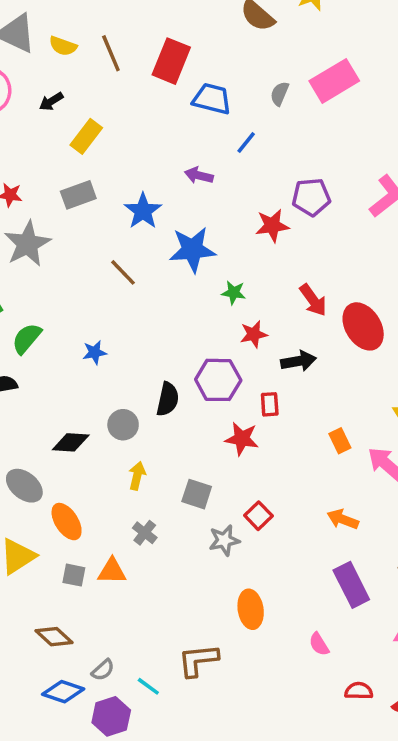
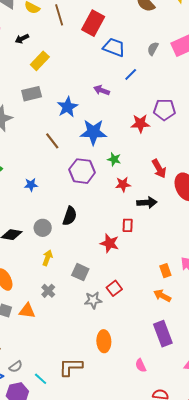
purple hexagon: (218, 380) -> (82, 171), moved
orange rectangle: (340, 441) -> (165, 271), moved

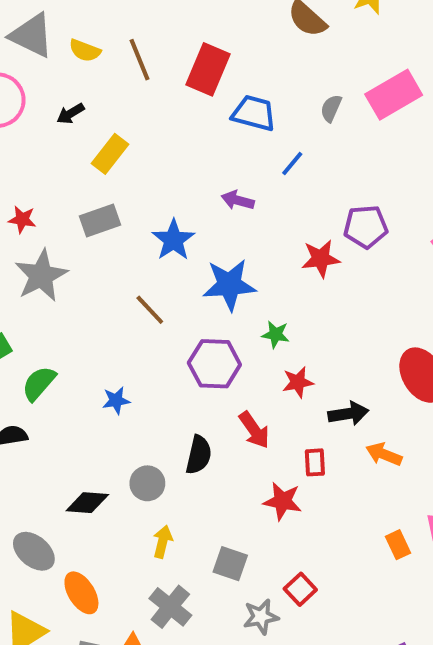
red arrow: (159, 169) -> (254, 430), moved
gray cross: (48, 291) -> (170, 607), size x1.5
orange arrow: (162, 296) -> (384, 454), moved

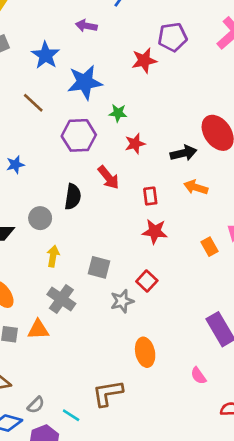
black arrow: (348, 414) -> (183, 153), moved
red star: (282, 501) -> (155, 231), moved

